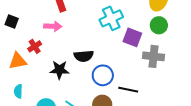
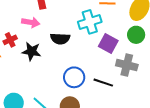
black semicircle: (84, 56) -> (60, 39), moved
black star: (59, 70) -> (31, 51), moved
black line: (128, 90) -> (103, 83), moved

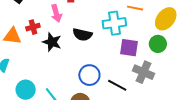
pink arrow: (31, 22) -> (56, 13), turned 54
purple square: (108, 43) -> (129, 48), turned -30

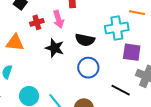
red cross: (33, 27) -> (37, 22), moved
blue circle: (89, 75) -> (88, 68), moved

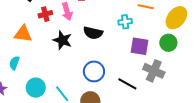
cyan cross: (117, 28) -> (125, 22), size x0.6
blue circle: (88, 68) -> (94, 71), moved

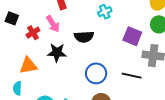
cyan cross: (125, 22) -> (105, 12), moved
orange triangle: (23, 34) -> (28, 66), moved
purple square: (139, 46) -> (132, 36), turned 30

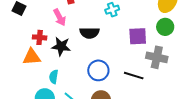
red cross: (33, 33) -> (40, 37), moved, turned 32
purple square: (132, 36) -> (138, 36), turned -30
cyan semicircle: (17, 88) -> (54, 77), moved

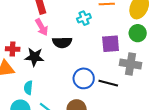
pink arrow: (60, 17) -> (42, 27), moved
blue circle: (98, 70) -> (84, 78), moved

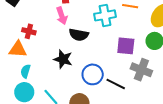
cyan cross: (84, 18) -> (105, 15), size x1.5
black star: (34, 57) -> (63, 59), moved
cyan semicircle: (28, 88) -> (26, 71), moved

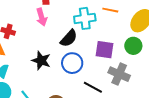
black semicircle: (79, 35) -> (69, 38), moved, turned -60
blue circle: (93, 74) -> (72, 63), moved

